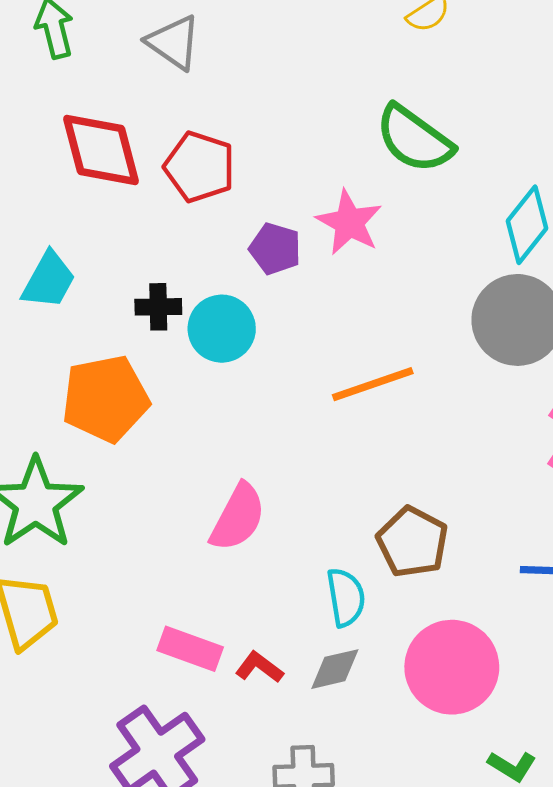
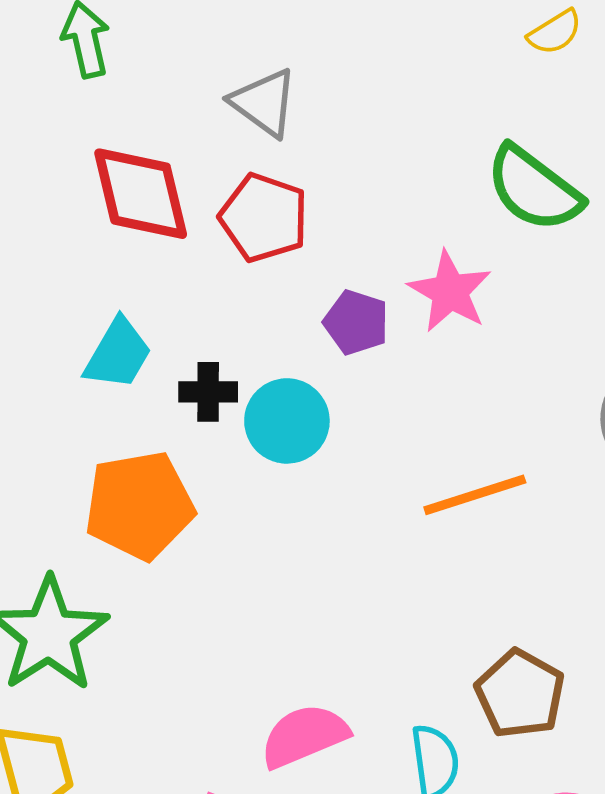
gray triangle: (174, 42) -> (264, 103), moved
cyan trapezoid: (49, 280) -> (118, 354), moved
pink semicircle: (238, 517) -> (304, 736), moved, turned -142

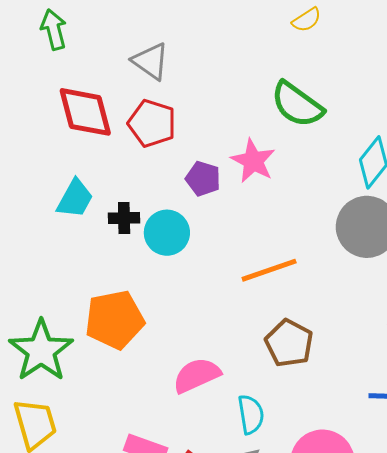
orange pentagon: (139, 505) -> (115, 320), moved
brown pentagon: (520, 694) -> (289, 343), moved
pink semicircle: (304, 736) -> (197, 375), moved

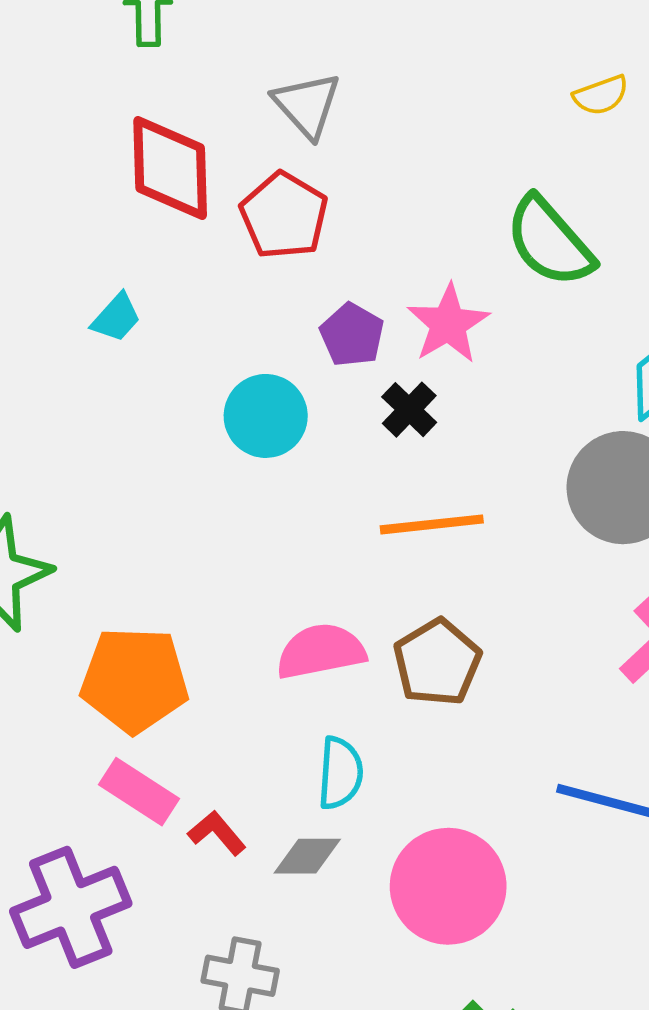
cyan trapezoid: (75, 199) -> (116, 318), size x0.7
black cross: (124, 218) -> (409, 410), moved, turned 32
orange pentagon: (115, 320) -> (134, 680), moved
pink semicircle: (197, 375) -> (321, 651), moved

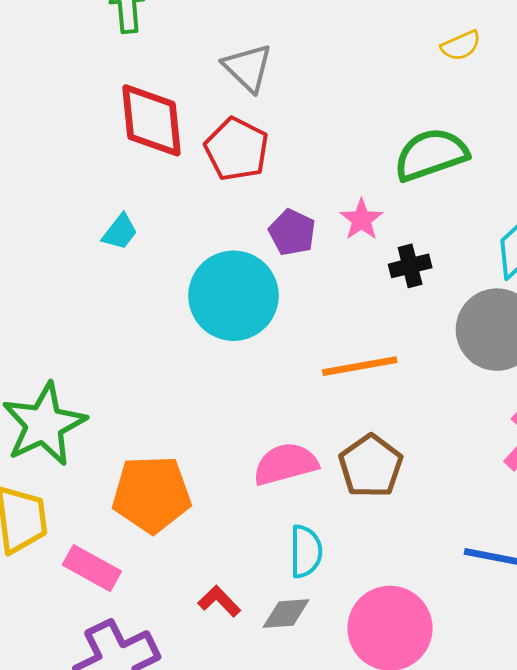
green semicircle: (550, 242) -> (431, 155), turned 116
pink star: (448, 324) -> (361, 219), size x0.7
black cross: (409, 410) -> (410, 266), moved, turned 36
cyan circle: (266, 416) -> (233, 296), size x1.5
pink rectangle: (139, 792) -> (92, 568), moved

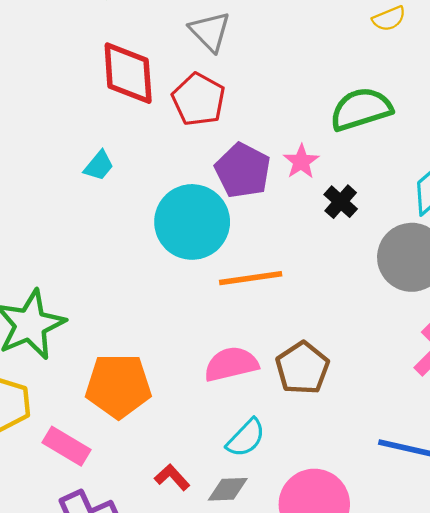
purple pentagon: (292, 232) -> (243, 170), size x1.4
black cross: (410, 266) -> (341, 202), turned -36
orange line: (360, 366) -> (251, 278), moved
cyan semicircle: (306, 551) -> (246, 438), turned 42

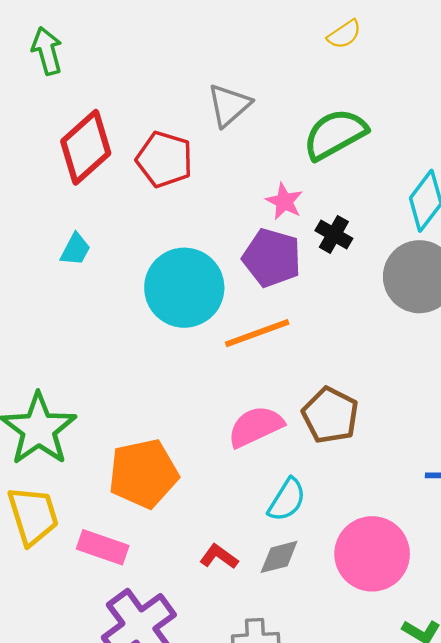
gray triangle: (210, 31) -> (229, 105), moved, turned 45
red diamond: (128, 73) -> (86, 147), turned 64
purple pentagon: (243, 170) -> (272, 258), moved

